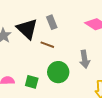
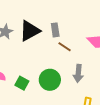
black triangle: (27, 29) -> (30, 31), turned 35
brown line: (47, 45) -> (65, 47), moved

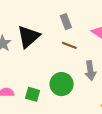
gray rectangle: (55, 30) -> (66, 22), moved

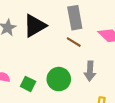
gray rectangle: (66, 22) -> (75, 18), size x1.5

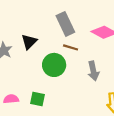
black triangle: (35, 26) -> (29, 42), size x0.7
green circle: (59, 79) -> (54, 65), moved

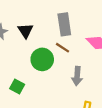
black triangle: (29, 42) -> (25, 31), turned -35

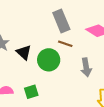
black triangle: (25, 31) -> (24, 52), moved
green square: (17, 86) -> (31, 92), turned -32

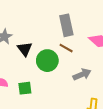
gray arrow: (86, 67) -> (82, 74), turned -114

